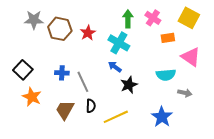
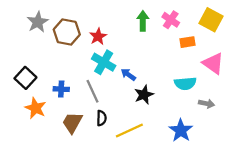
gray star: (34, 20) -> (38, 22), turned -30
cyan cross: (119, 43) -> (104, 62), moved
blue cross: (62, 73) -> (61, 89), moved

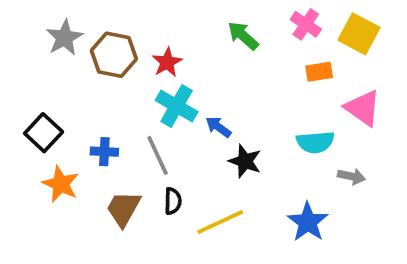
pink cross: (171, 20) -> (306, 24), moved
green arrow: (143, 21) -> (243, 36), turned -48
black star: (144, 95) -> (245, 161), turned -30

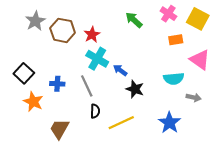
brown trapezoid: (123, 209) -> (59, 129), moved

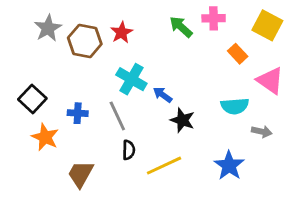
pink cross: (168, 14) -> (214, 18), moved, turned -35
red star: (92, 35) -> (122, 32), moved
orange rectangle: (176, 40) -> (238, 54), turned 56

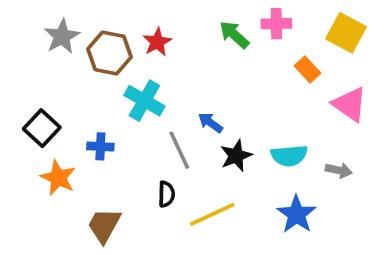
cyan cross: (131, 79) -> (144, 101), moved
cyan semicircle: (235, 106) -> (289, 156), moved
gray line: (117, 116) -> (179, 150), moved
black star: (182, 120) -> (236, 156), turned 30

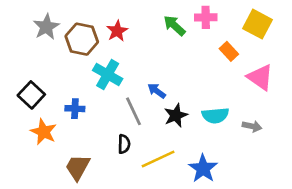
blue star: (297, 214) -> (203, 169), moved

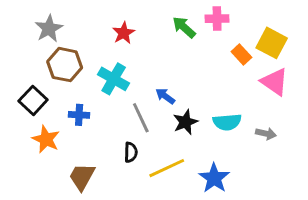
yellow square: (258, 24) -> (272, 43), moved
brown hexagon: (82, 39) -> (65, 65), moved

